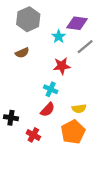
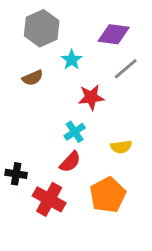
cyan star: (59, 36) -> (72, 60), moved
cyan cross: (51, 89) -> (75, 132), turned 32
yellow semicircle: (79, 109) -> (121, 147), moved
red cross: (33, 135) -> (49, 199), size x1.5

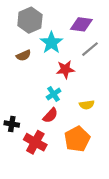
cyan star: (72, 60) -> (51, 43), size x1.5

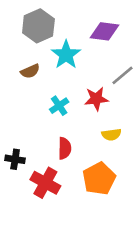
gray line: (90, 49) -> (122, 75), moved
red star: (65, 69) -> (96, 99), moved
cyan cross: (54, 94) -> (59, 106), moved
red semicircle: (50, 115) -> (65, 148), turned -42

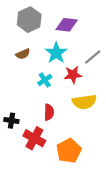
purple diamond: (105, 31) -> (67, 25), moved
cyan star: (66, 55) -> (56, 53), moved
yellow semicircle: (111, 135) -> (84, 102), size x1.6
orange pentagon: (99, 179) -> (69, 151), moved

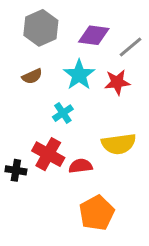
gray line: (93, 57) -> (130, 47), moved
red star: (73, 75) -> (117, 82), moved
red semicircle: (49, 112) -> (81, 166), moved, turned -98
red cross: (34, 138) -> (48, 154), moved

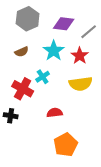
red star: (117, 82) -> (80, 56), turned -30
yellow semicircle: (119, 144) -> (81, 84), moved
red cross: (48, 154) -> (23, 89), moved

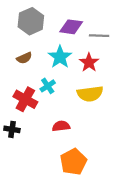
gray line: (89, 32) -> (99, 36), turned 42

